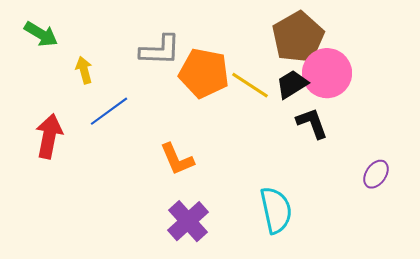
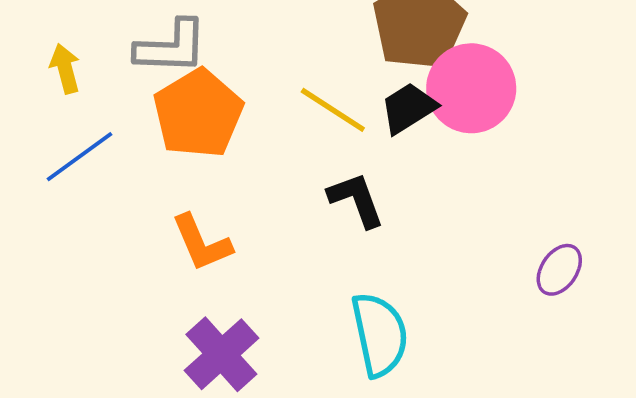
yellow arrow: (84, 70) -> (65, 69), moved
orange pentagon: (204, 73) -> (198, 113), moved, turned 30
black L-shape: (312, 123) -> (356, 200), moved

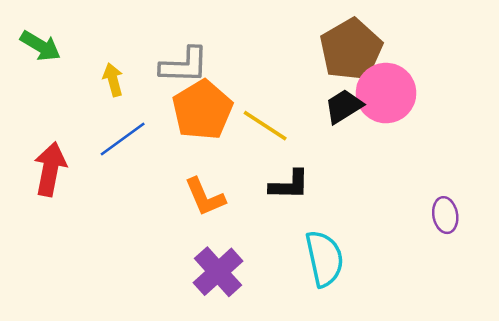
yellow line: (333, 110) -> (265, 126), moved
black L-shape: (356, 200) -> (289, 185), moved, turned 111
purple ellipse: (559, 270) -> (445, 215), turned -44

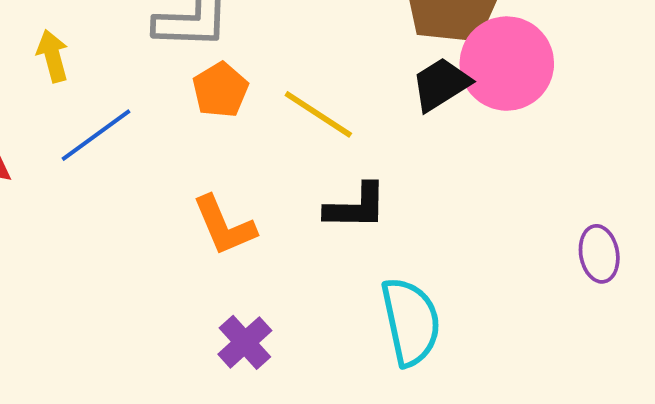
yellow arrow: (113, 80) -> (53, 56), moved
orange pentagon: (202, 110) -> (220, 90), size x0.6
purple cross: (218, 272) -> (245, 342), size x0.7

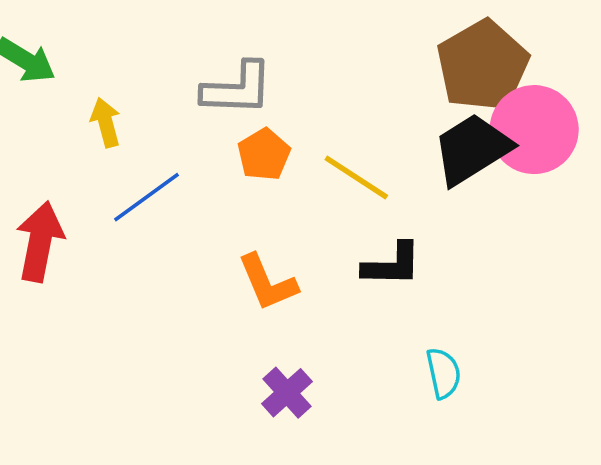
black trapezoid: (441, 84) -> (472, 149), size x1.4
cyan semicircle: (411, 322) -> (443, 373), size x0.6

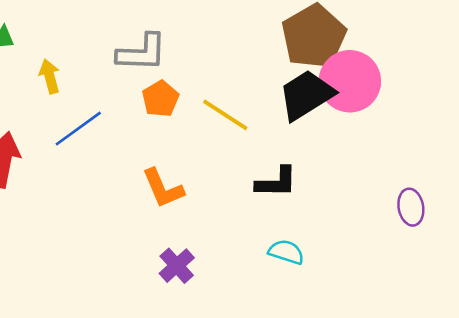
black L-shape: (392, 265) -> (276, 182), moved
cyan semicircle: (443, 373) -> (286, 252), turned -60

